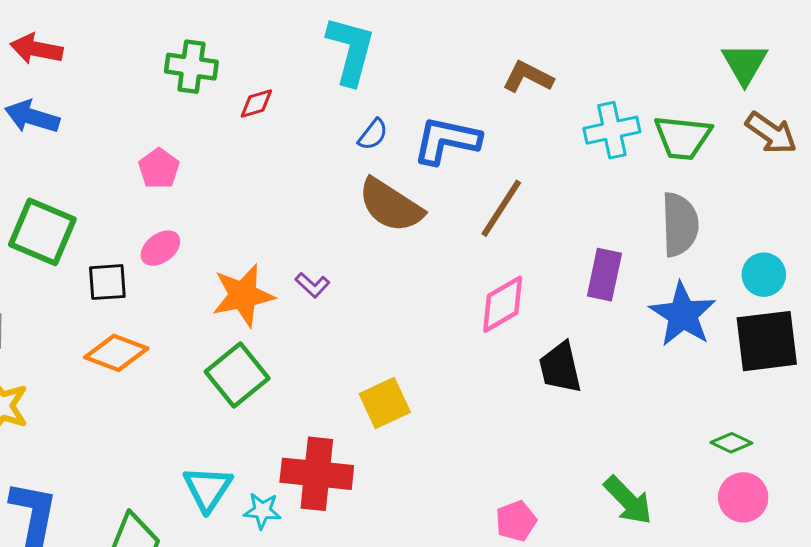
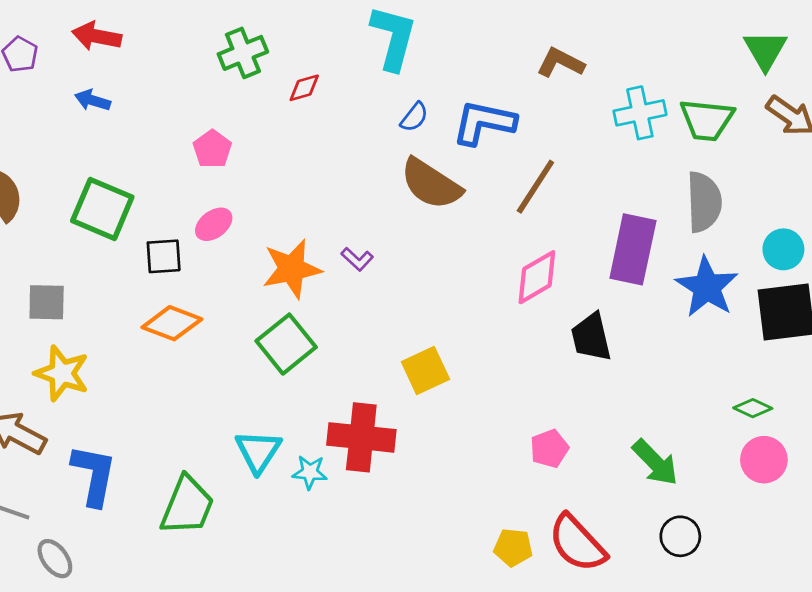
green cross: (191, 67) -> (243, 53), turned -30
blue arrow: (32, 117) -> (93, 100), size x0.7
purple rectangle: (604, 275) -> (633, 249), size x1.4
pink pentagon: (516, 521) -> (549, 449), moved

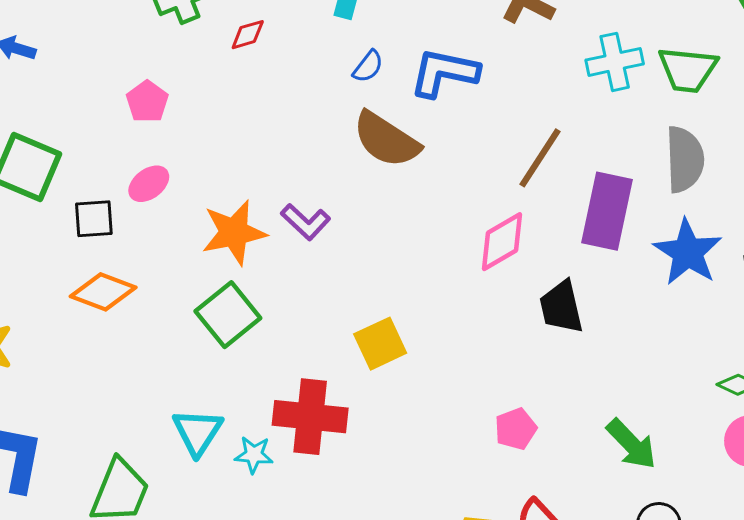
brown line: (535, 187) -> (540, 158), moved
purple L-shape: (357, 259) -> (306, 222), size x1.4

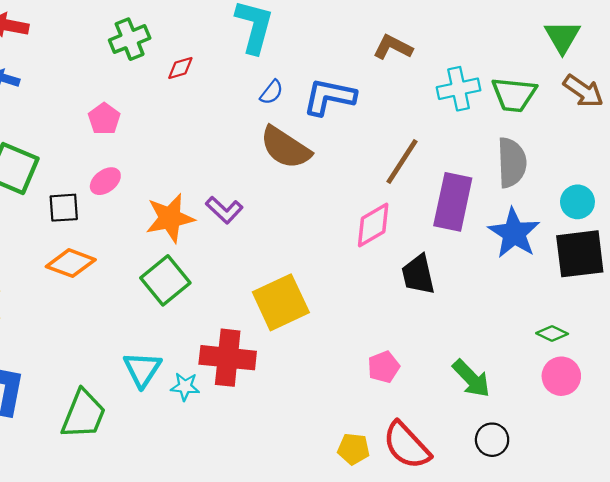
yellow square: (380, 344) -> (281, 302), size x1.4

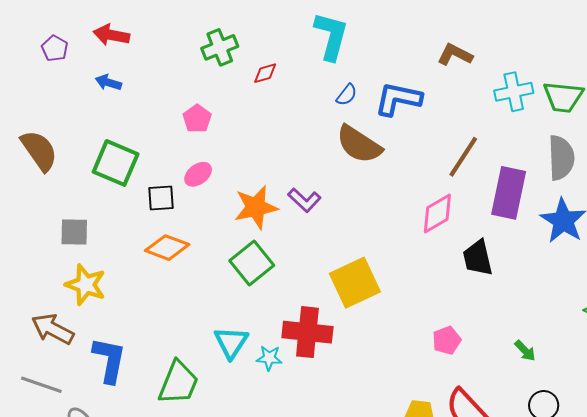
green arrow: (471, 379) -> (525, 351), size x0.6

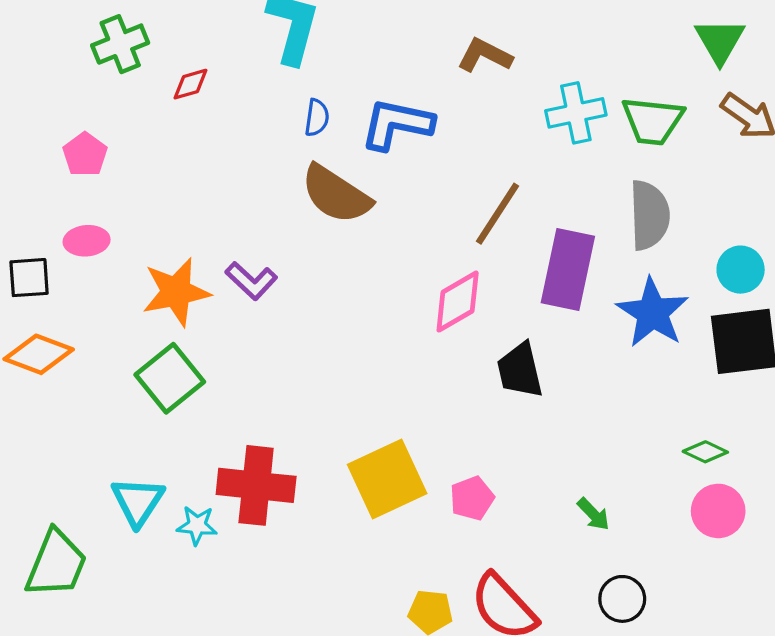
blue semicircle: (347, 95) -> (317, 118), turned -30
pink ellipse: (198, 174) -> (87, 241), turned 32
yellow square: (355, 283) -> (387, 479), moved

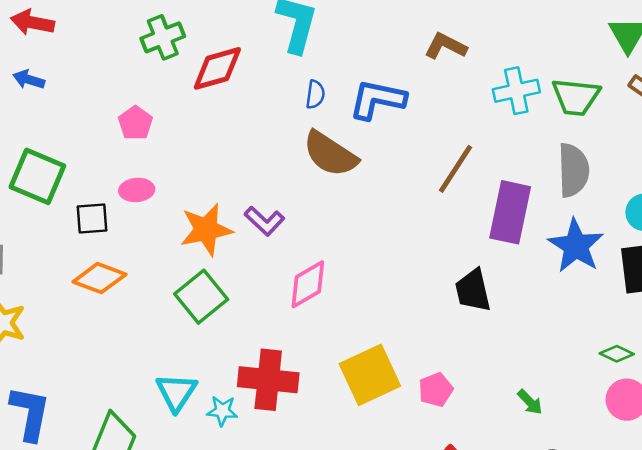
red diamond: (191, 84) -> (217, 68), size x1.8
pink diamond: (458, 302) -> (308, 284), moved

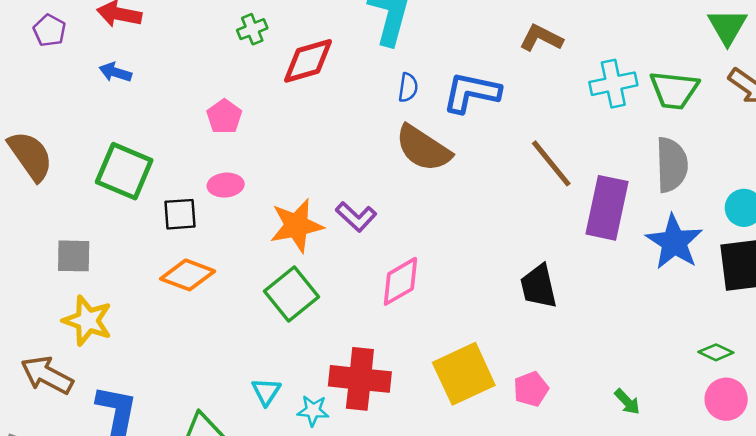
green cross: (163, 37) -> (252, 29), size x0.7
brown line: (456, 169) -> (551, 163), turned -72
black trapezoid: (473, 290) -> (539, 286), moved
cyan triangle: (176, 392) -> (266, 392), size x0.7

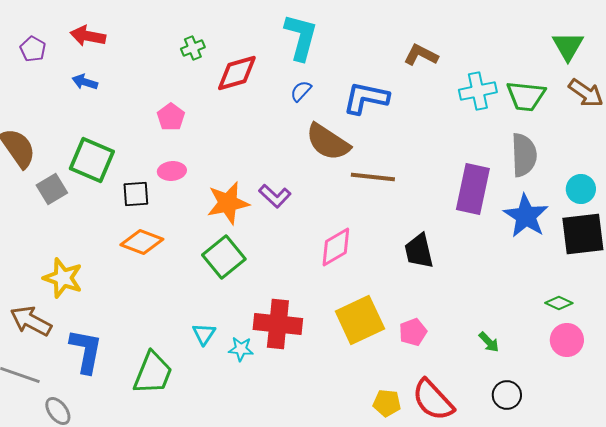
blue semicircle: (408, 87) -> (301, 91), moved, turned -145
brown line: (551, 163) -> (373, 177), moved, turned -45
gray square: (74, 256) -> (52, 189), moved, turned -32
pink diamond: (400, 281) -> (336, 247), moved

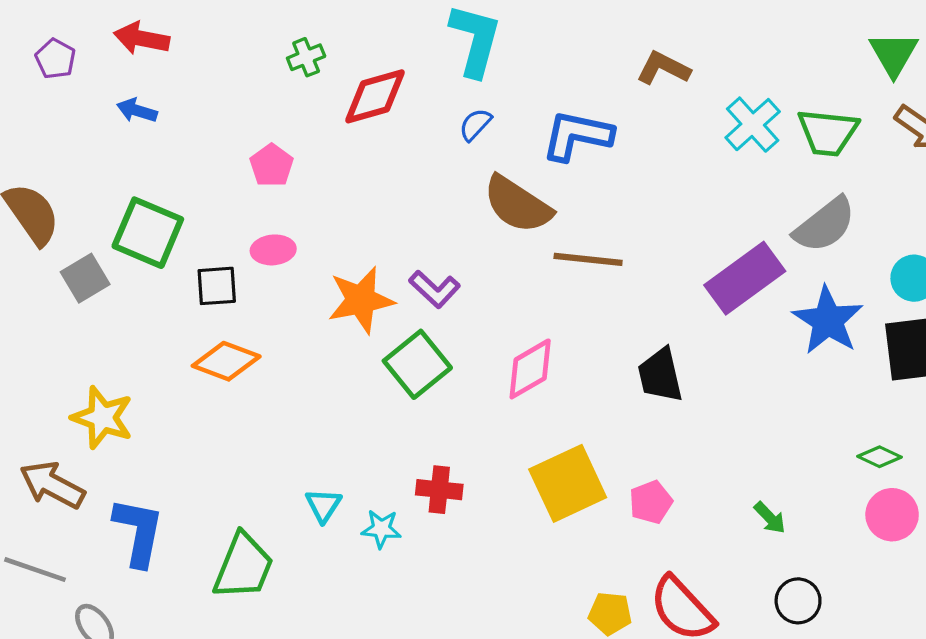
cyan cross: (478, 91) -> (753, 125), turned -30
gray semicircle: (524, 155) -> (825, 225), turned 54
purple rectangle: (473, 189) -> (745, 278), turned 42
green square: (224, 257) -> (417, 364), moved
red cross: (278, 324) -> (439, 490), size x0.6

